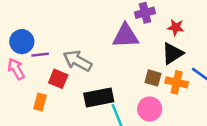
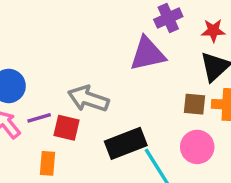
purple line: (40, 55) -> (39, 118), moved

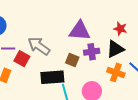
purple cross: (168, 18) -> (92, 52), moved
brown square: (195, 104) -> (72, 60), moved

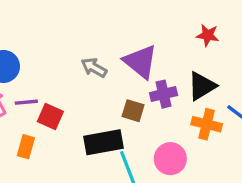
red star: (120, 29) -> (208, 35), moved
purple triangle: (80, 31) -> (140, 62), turned 40
gray arrow: (39, 46) -> (94, 68), moved, size x0.7

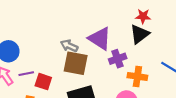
black triangle: (202, 86) -> (140, 34), moved
brown square: (133, 111) -> (76, 63), moved, size x1.6
orange cross: (207, 124) -> (137, 76), moved

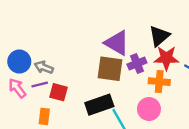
red star: (143, 16) -> (166, 58), moved, size x1.5
gray arrow: (69, 46) -> (44, 67), moved
brown square: (76, 63) -> (110, 69), moved

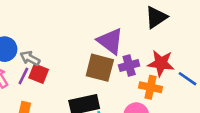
black triangle: (159, 36) -> (156, 17), moved
purple line: (40, 85) -> (23, 76), turned -56
red square: (58, 92) -> (39, 74), moved

